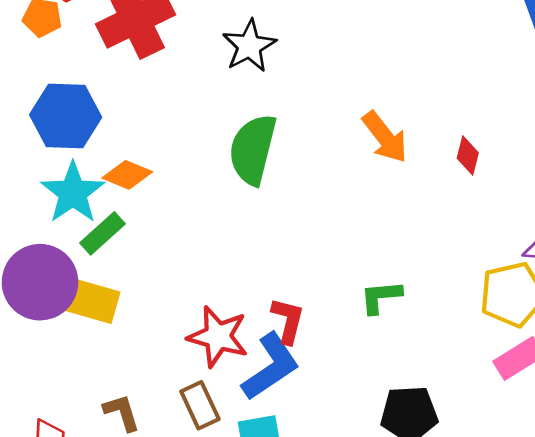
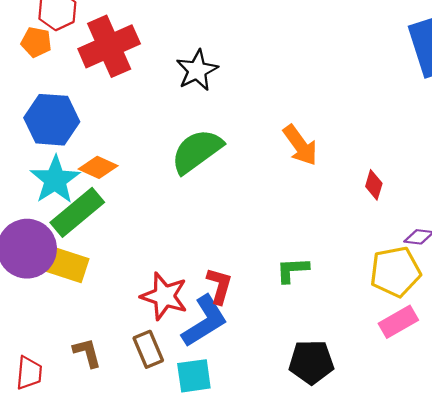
green semicircle: (253, 149) -> (197, 151), turned 38
red diamond: (468, 156) -> (374, 185), moved
green rectangle: (103, 233) -> (77, 212), size x1.5

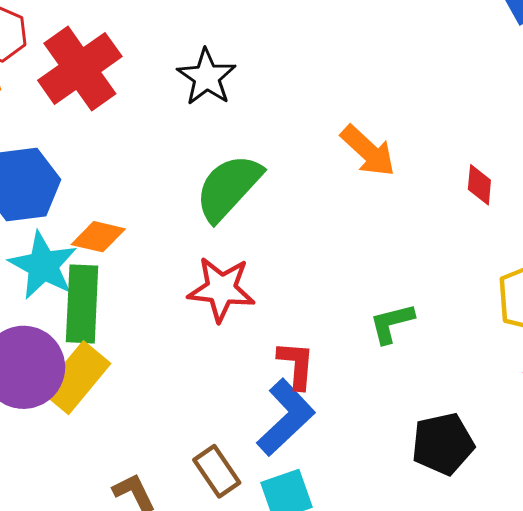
green rectangle: (77, 212) -> (82, 304), turned -36
yellow rectangle: (62, 263) -> (76, 378), turned -57
red star: (164, 296) -> (221, 289), moved

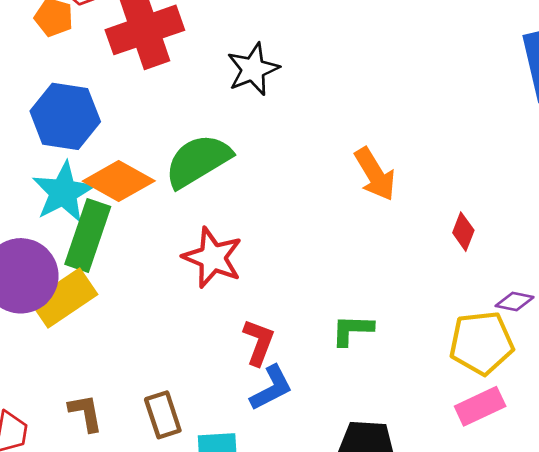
green semicircle: (228, 187) -> (198, 161), moved
orange diamond: (98, 237) -> (119, 181), size x1.4
blue L-shape: (286, 417) -> (271, 388), moved, size x0.7

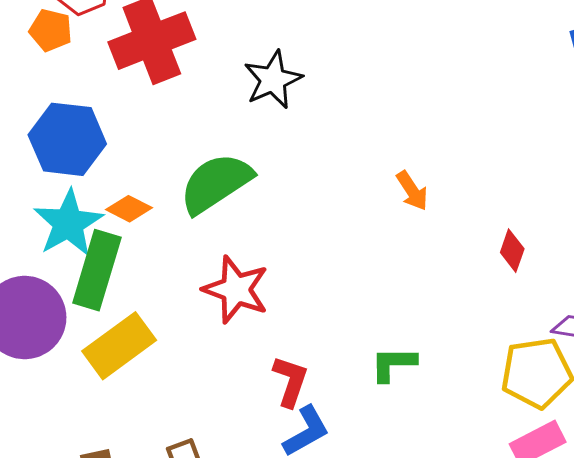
orange arrow: (375, 174) -> (412, 191), size x0.7
orange diamond: (119, 181) -> (129, 209), size x0.6
yellow rectangle: (64, 298) -> (119, 346), moved

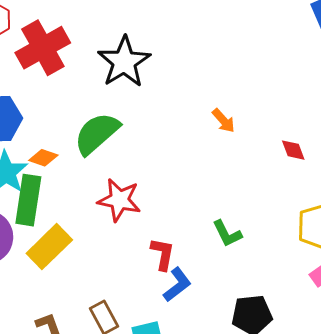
black star: (273, 80) -> (124, 62), size x1.4
red diamond: (512, 251) -> (293, 150), turned -32
green L-shape: (393, 364) -> (227, 234), turned -108

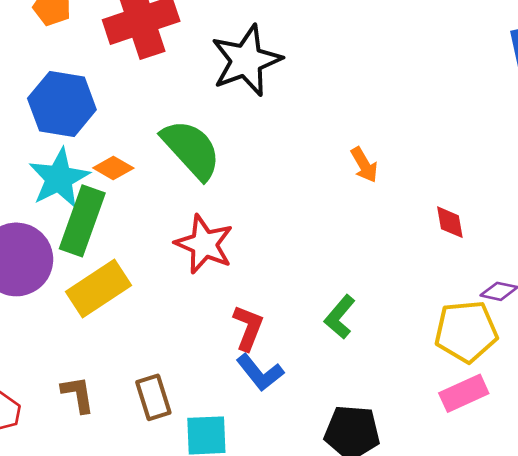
green semicircle: (97, 133) -> (191, 149), turned 78
green L-shape: (227, 234) -> (340, 317), turned 56
blue L-shape: (177, 285) -> (260, 373), turned 78

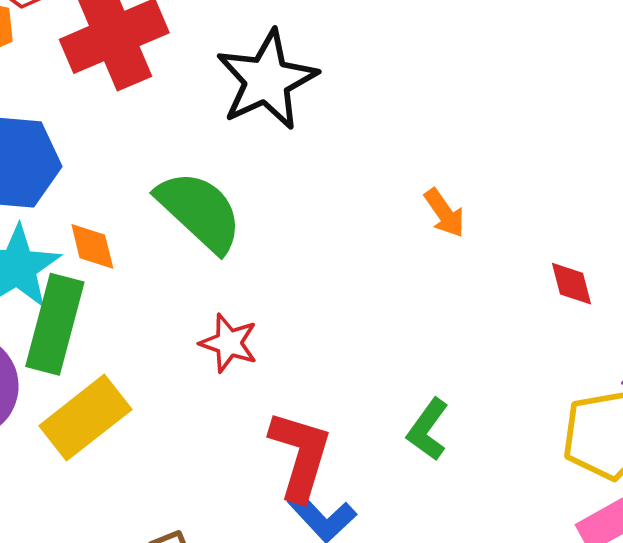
orange diamond: (113, 168) -> (92, 246), turned 51
red star: (204, 244) -> (229, 343), size x0.7
red L-shape: (248, 328) -> (300, 455), size x1.4

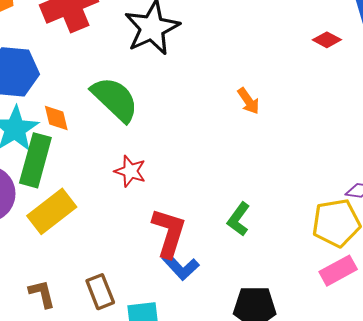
red diamond: (572, 284) -> (327, 40), moved, turned -48

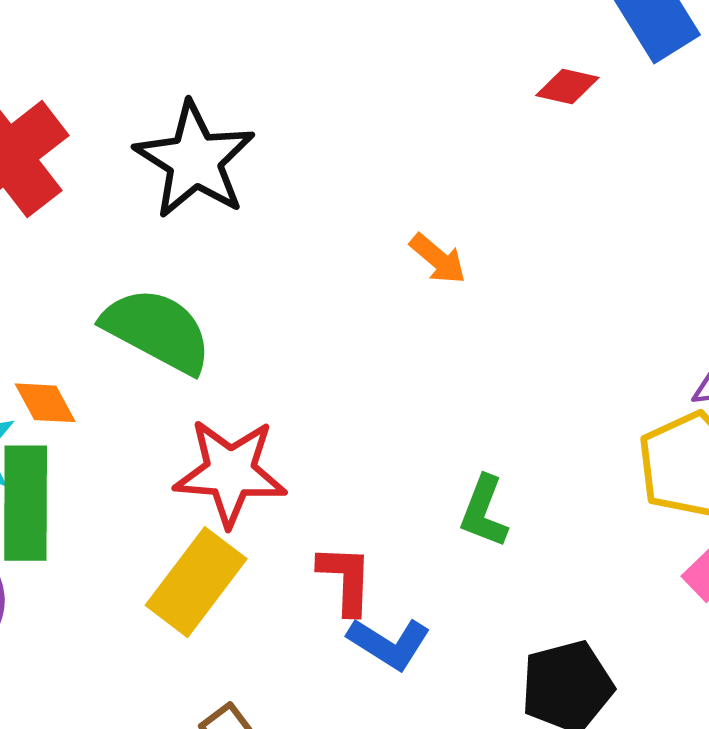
red star: (130, 171) -> (230, 472), size x1.6
yellow rectangle: (52, 211) -> (196, 582), moved
red L-shape: (169, 233) -> (346, 579), size x0.7

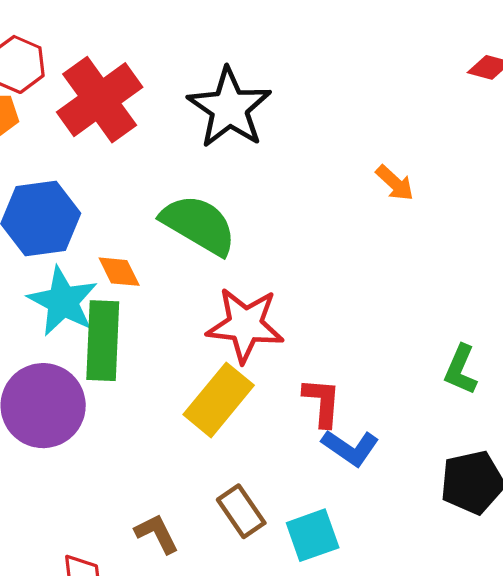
green L-shape: (484, 512) -> (461, 370), moved

